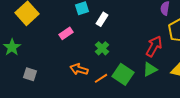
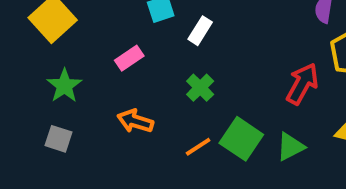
green star: (12, 47) -> (64, 86), moved
orange arrow: (79, 69) -> (135, 121), moved
green triangle: (150, 69) -> (290, 147), moved

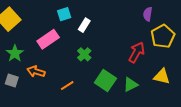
pink rectangle: (129, 58) -> (48, 39), size x1.5
orange arrow: (135, 121) -> (36, 71), moved
orange line: (198, 147) -> (67, 86), moved

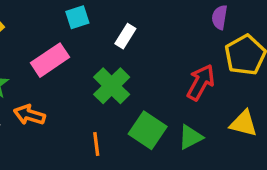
white rectangle: (84, 25) -> (125, 36), moved
green cross: (84, 54) -> (112, 86), size x1.5
orange line: (67, 86) -> (96, 144), moved, turned -64

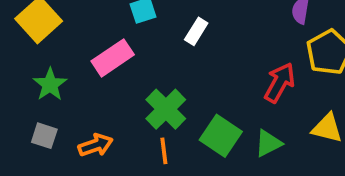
green cross: (112, 86) -> (166, 109), moved
orange arrow: (29, 115) -> (96, 145), moved, turned 144

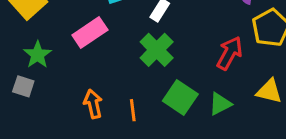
green cross: (166, 109) -> (157, 50), moved
gray square: (44, 136) -> (23, 86), moved
orange arrow: (96, 145) -> (93, 104), moved, turned -84

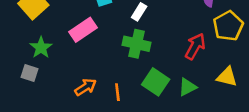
green cross: (157, 50) -> (137, 44), turned -32
orange arrow: (93, 104) -> (86, 87), turned 70

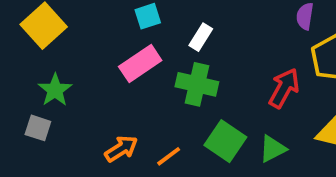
pink rectangle: (83, 30) -> (140, 64), moved
orange line: (117, 92) -> (169, 156), turned 60

